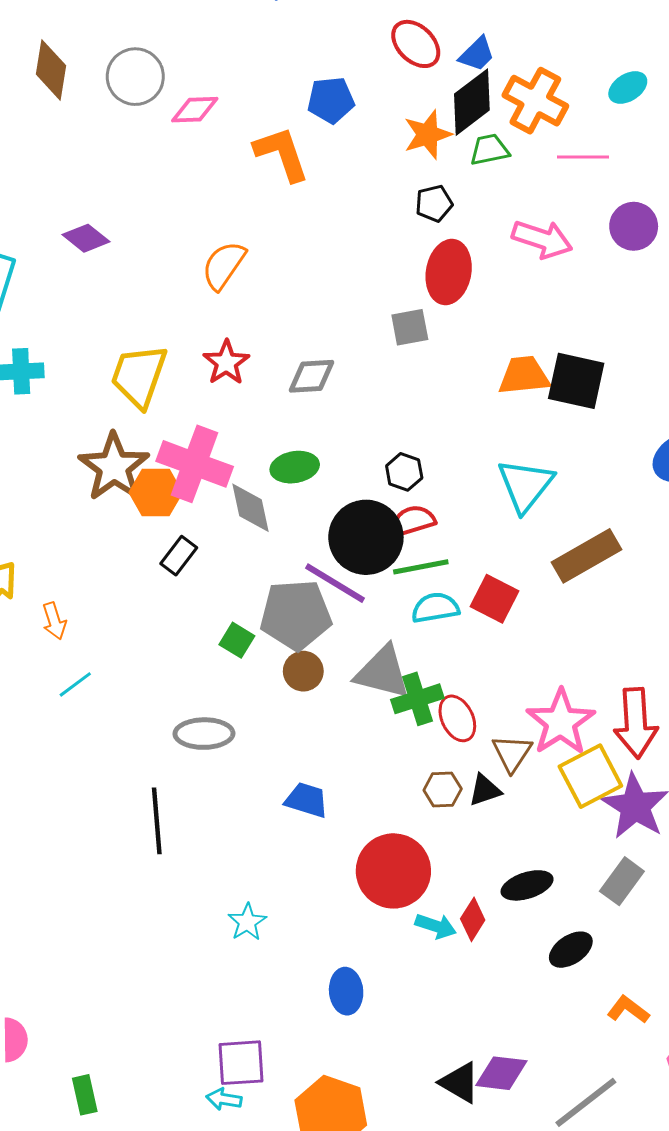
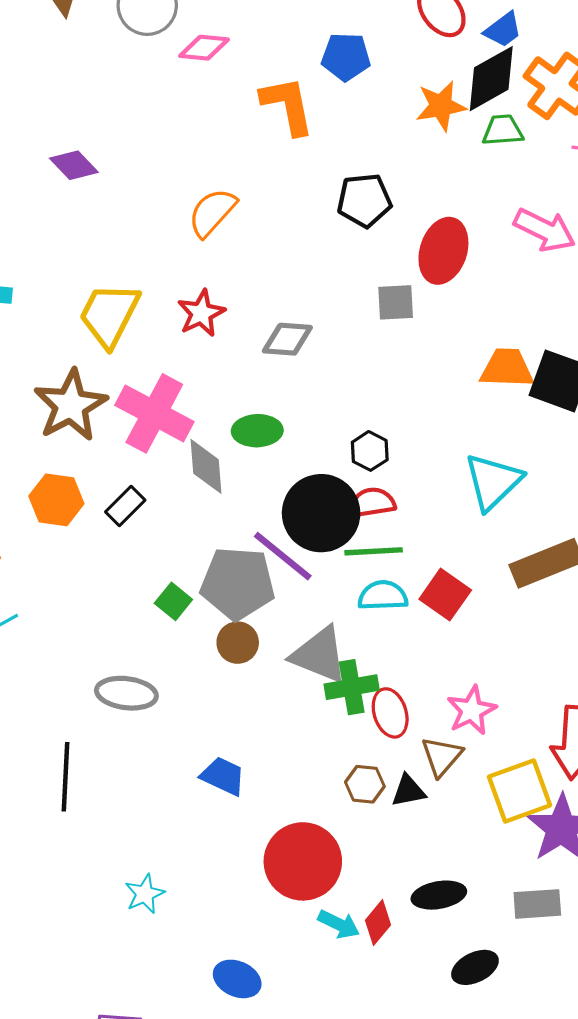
black pentagon: (434, 203) -> (364, 200), moved, size x1.4
orange hexagon: (156, 492) -> (56, 500), moved
pink star: (561, 722) -> (472, 710), moved, size x0.7
gray rectangle: (622, 881) -> (537, 904), turned 42
blue ellipse: (346, 991) -> (237, 979), turned -69

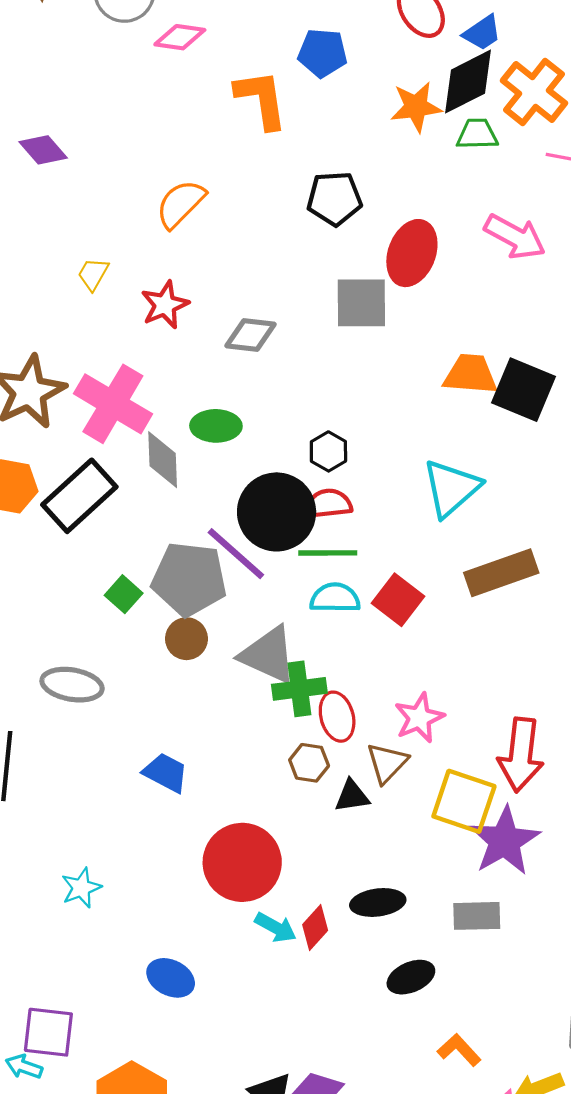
gray square: (396, 302) -> (361, 303), size x1.4
yellow trapezoid: (109, 315) -> (93, 274), moved, size x0.5
black rectangle: (125, 506) -> (79, 496), size x1.8
brown hexagon: (365, 784) -> (309, 763), moved
yellow square: (520, 791) -> (464, 801), turned 36

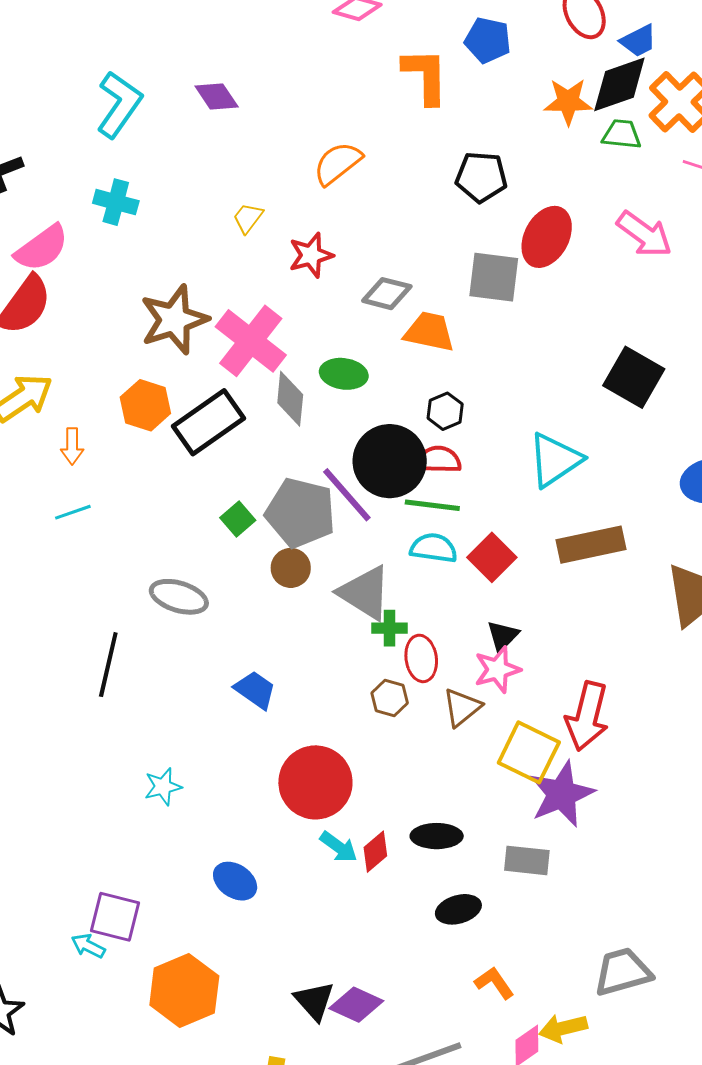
orange trapezoid: (470, 374) -> (429, 332), moved
green cross: (299, 689) -> (390, 628), size x0.7
black triangle: (352, 796) -> (503, 636), moved, turned -45

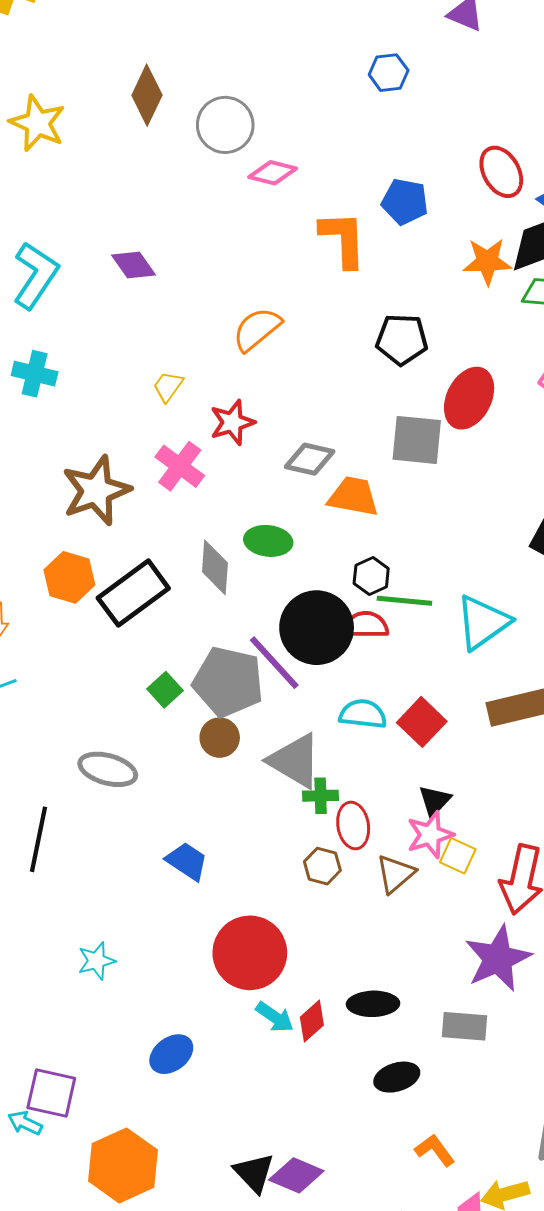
pink cross: (251, 341) -> (180, 466), moved, size x0.7
green line: (432, 505) -> (404, 601), moved
yellow square: (529, 752) -> (458, 856), moved, size x0.6
blue ellipse: (235, 881) -> (171, 1054), turned -69

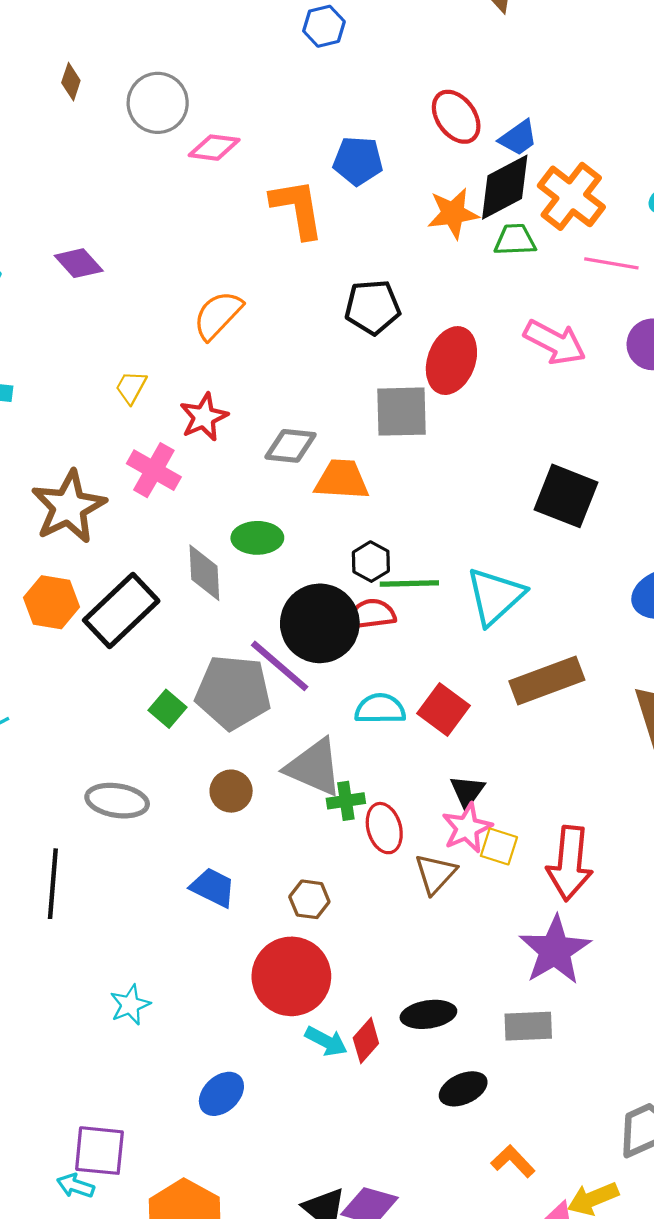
brown diamond: (147, 95) -> (71, 82), size x0.6
brown circle: (220, 738) -> (231, 791), moved
brown hexagon: (322, 866) -> (309, 899), moved

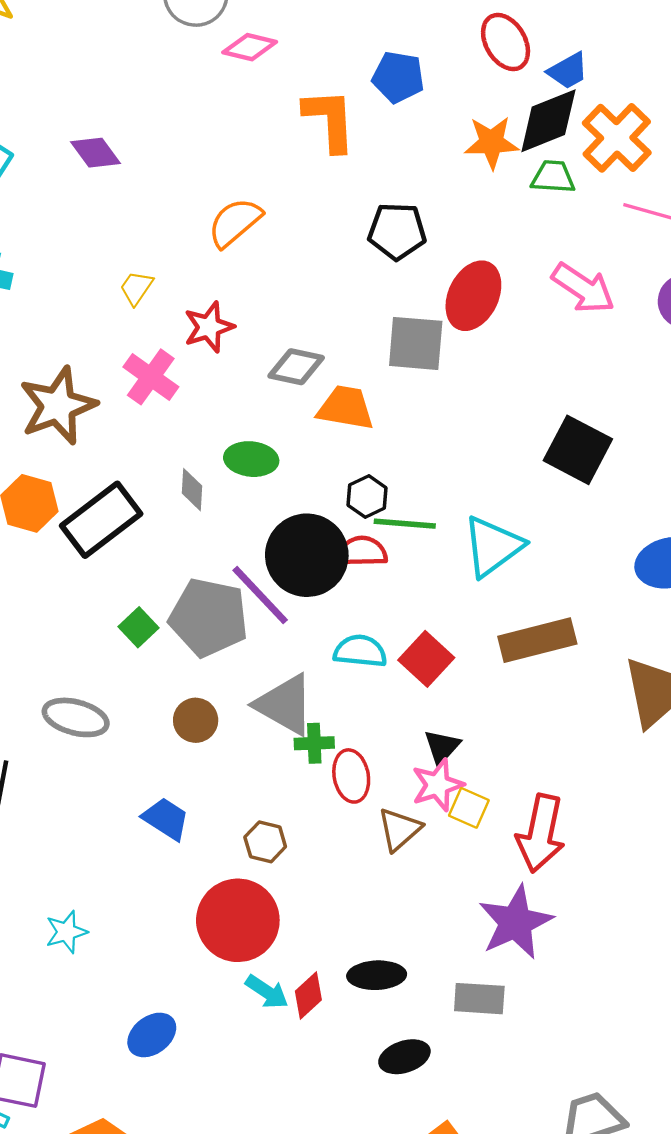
gray diamond: (204, 573) -> (192, 490), size x0.7

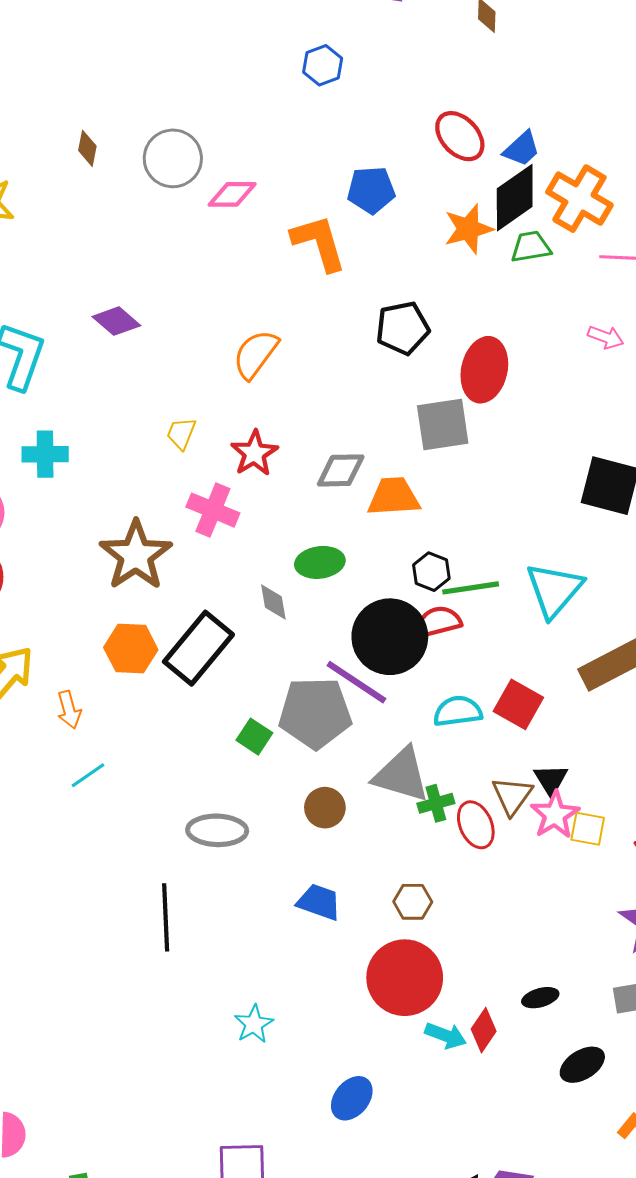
pink arrow: (583, 288) -> (606, 337), moved, size x0.6
brown triangle: (399, 829) -> (512, 796), moved
black ellipse: (377, 975) -> (540, 998), size x0.7

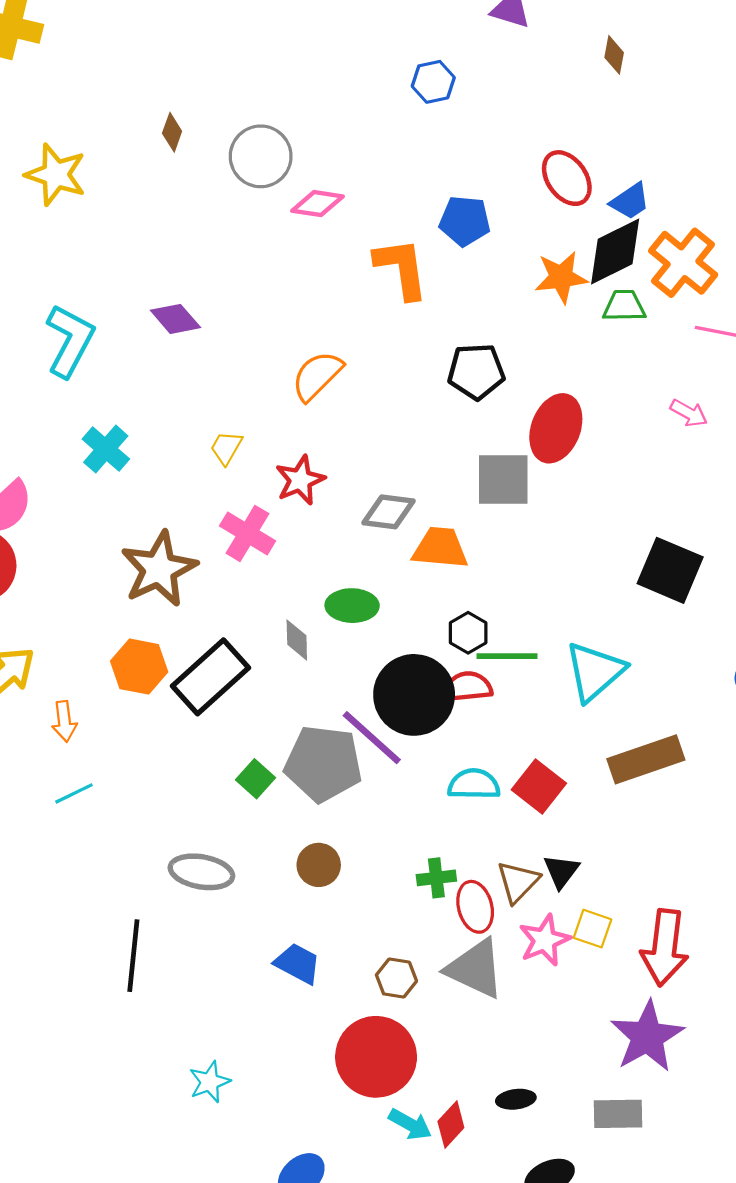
cyan cross: (45, 454) -> (106, 449), moved, turned 33
gray triangle: (401, 775) -> (475, 969), moved
pink star: (555, 815) -> (545, 940), moved

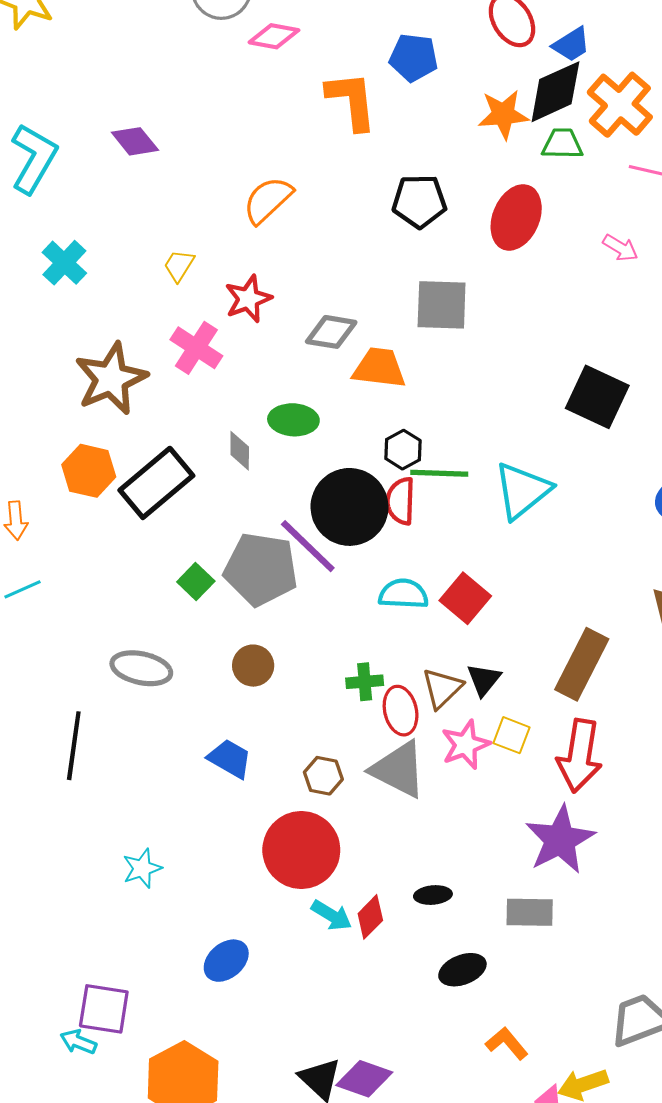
red ellipse: (556, 428) -> (516, 217), moved
red semicircle: (467, 687) -> (400, 501), turned -84
brown rectangle: (646, 759) -> (582, 664), moved, turned -46

